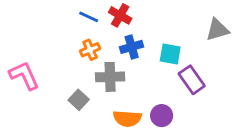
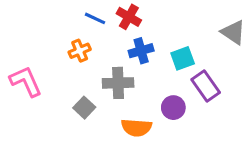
gray triangle: (217, 30) -> (233, 32), turned 50
orange cross: (90, 50) -> (80, 51), moved
cyan square: (170, 54) -> (183, 58), turned -30
purple circle: (162, 116) -> (173, 108), moved

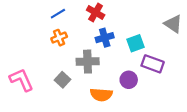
blue line: (95, 18) -> (58, 14), moved, turned -56
pink L-shape: (26, 81) -> (21, 80), moved
purple rectangle: (206, 86) -> (153, 64), turned -35

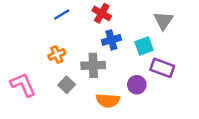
gray triangle: (173, 24) -> (163, 21), moved, turned 30
orange cross: (59, 38) -> (57, 54), moved

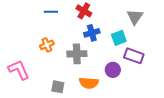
blue line: (62, 15) -> (51, 12), turned 32
gray square: (67, 85) -> (58, 87), moved, turned -32

